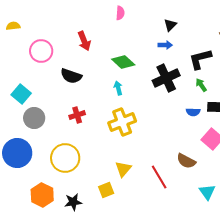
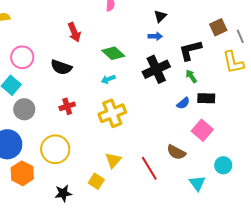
pink circle: (41, 51) -> (22, 57), moved
cyan arrow: (118, 88) -> (108, 79), turned -96
blue semicircle: (193, 112) -> (183, 103), turned -40
yellow square: (106, 190) -> (96, 181), turned -35
orange hexagon: (42, 195) -> (22, 173), moved

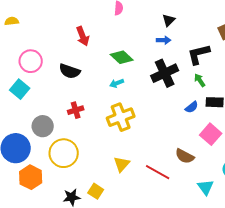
gray circle: (24, 109) -> (43, 126), moved
red line: (149, 168) -> (158, 172), turned -30
yellow square: (96, 181) -> (96, 191), moved

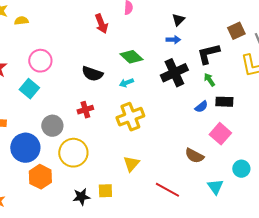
red arrow: (83, 36) -> (101, 24), moved
black semicircle: (70, 71) -> (92, 74), moved
red line: (158, 172) -> (167, 190), moved
yellow square: (96, 191) -> (105, 191), turned -35

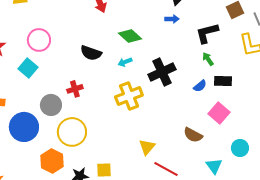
black cross: (174, 73) -> (162, 72), moved
red cross: (85, 110) -> (75, 89), moved
yellow triangle: (131, 164) -> (147, 147), moved
orange hexagon: (40, 177) -> (52, 161), moved

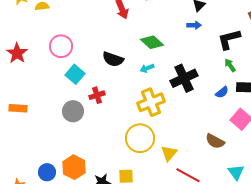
cyan square: (28, 68) -> (75, 74), moved
blue circle: (24, 127) -> (47, 172), moved, size x0.6
yellow circle: (72, 132) -> (140, 138), moved

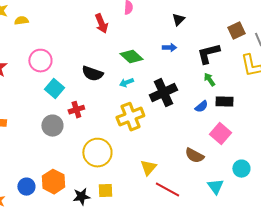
blue arrow: (194, 25) -> (169, 48), moved
yellow circle: (140, 138) -> (97, 153), moved

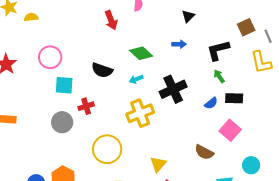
cyan square: (54, 89) -> (64, 85), turned -36

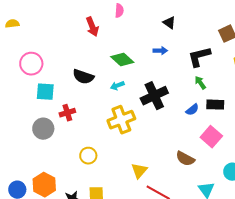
black triangle: (188, 16) -> (169, 23), turned -40
yellow circle: (107, 149) -> (88, 156), size x0.6

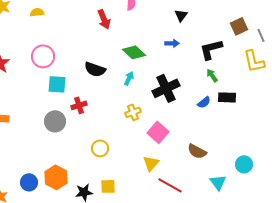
black triangle: (169, 23) -> (181, 15), turned 32
yellow semicircle: (12, 24) -> (37, 12), moved
cyan arrow: (117, 86) -> (129, 78), turned 136
yellow cross: (121, 120) -> (133, 112), size x0.6
pink square: (211, 137) -> (158, 132), moved

